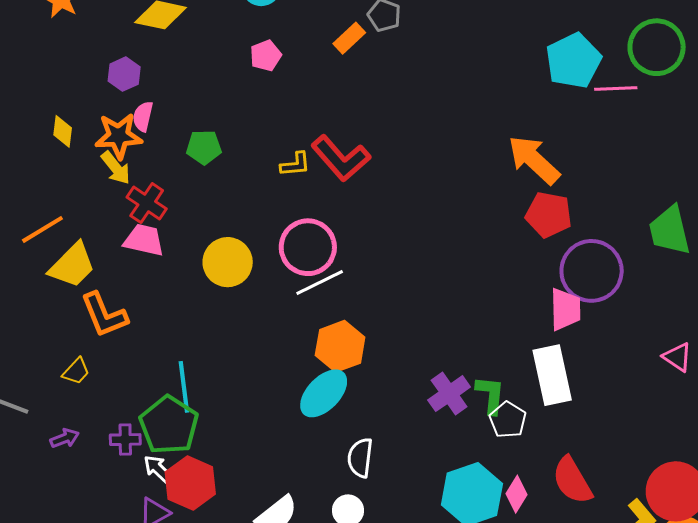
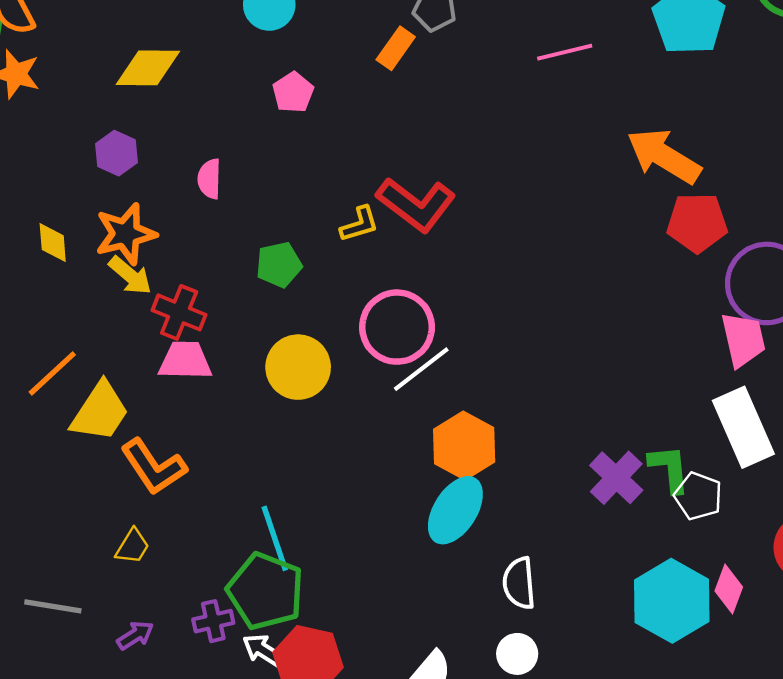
pink line: (616, 88) -> (565, 52), moved
pink semicircle: (143, 116) -> (209, 179), moved
green pentagon: (204, 147) -> (279, 265), moved

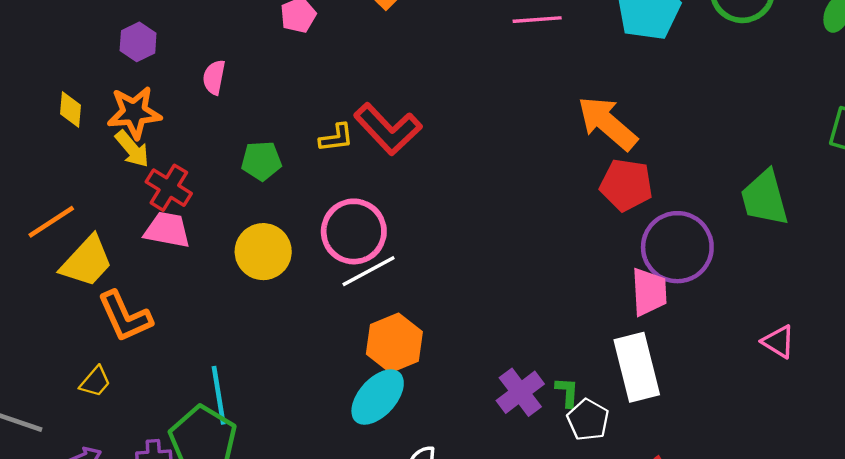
green L-shape: (669, 469) -> (567, 392), size x0.7

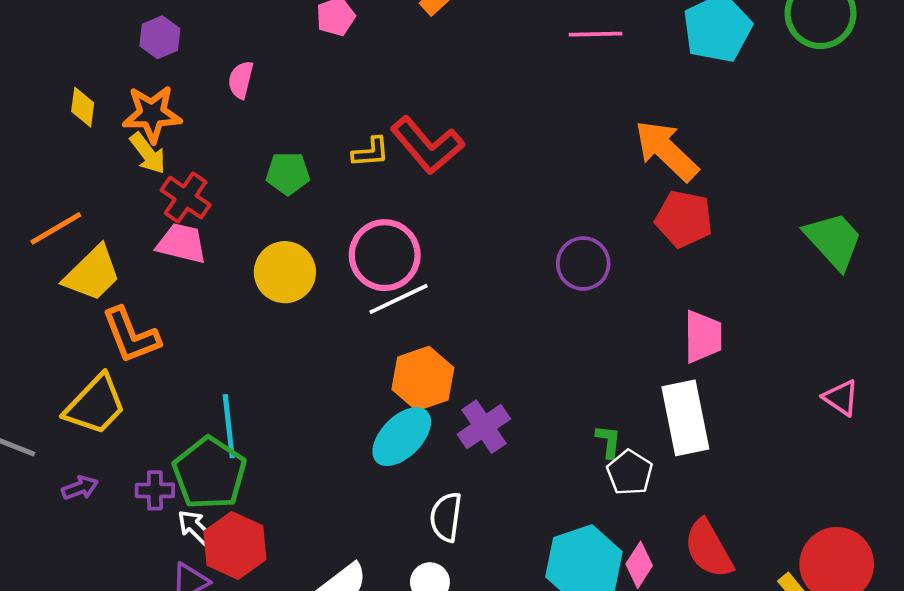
green trapezoid: (765, 198) -> (834, 240), turned 150
purple circle: (677, 247) -> (583, 264), moved, size x0.7
yellow trapezoid: (95, 382) -> (95, 405), size x1.8
purple cross: (520, 392) -> (484, 427), moved

